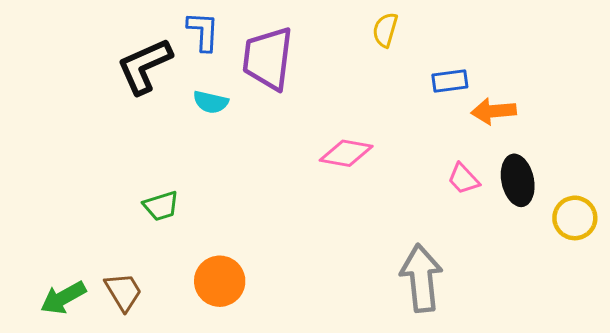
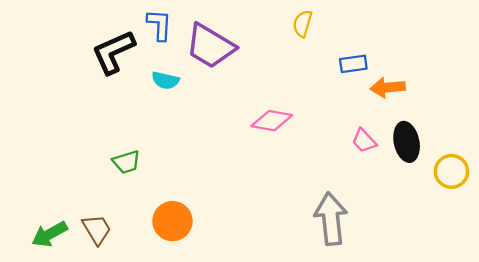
purple trapezoid: (268, 58) -> (210, 46), turned -66

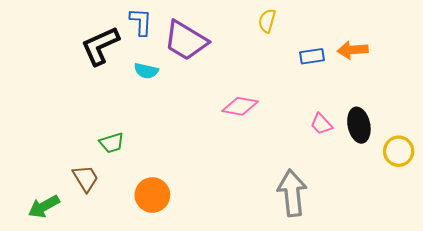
orange arrow: (388, 87) -> (353, 50), moved
brown trapezoid: (97, 229) -> (86, 178), moved

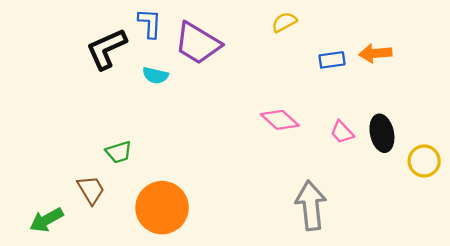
yellow semicircle: (267, 21) -> (284, 22), turned 45
pink diamond: (240, 106) -> (280, 120), moved, turned 32
orange circle: (152, 195) -> (162, 208), size x1.4

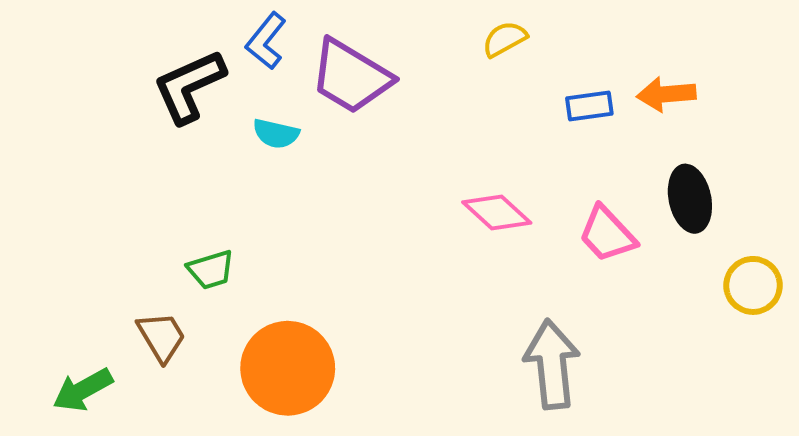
blue L-shape: (150, 23) -> (266, 41), turned -144
pink trapezoid: (342, 132) -> (607, 234), size x1.4
black ellipse: (382, 133) -> (690, 199), moved

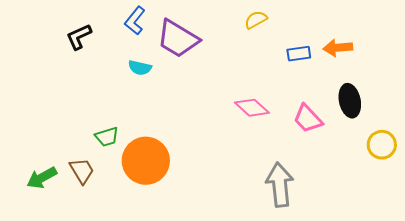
black L-shape: (189, 86) -> (79, 37), moved, size x0.7
orange circle: (288, 368) -> (146, 161), moved
green arrow: (83, 390) -> (42, 178), moved

